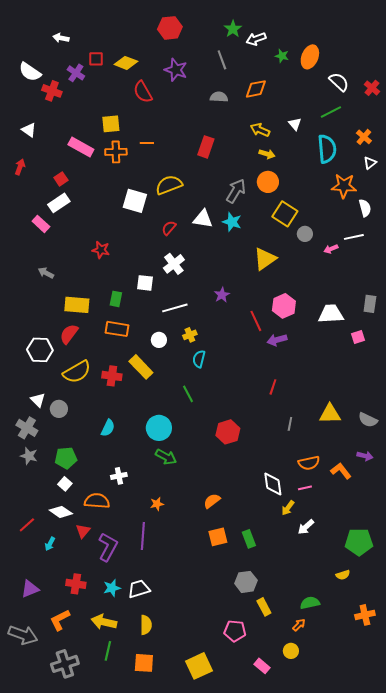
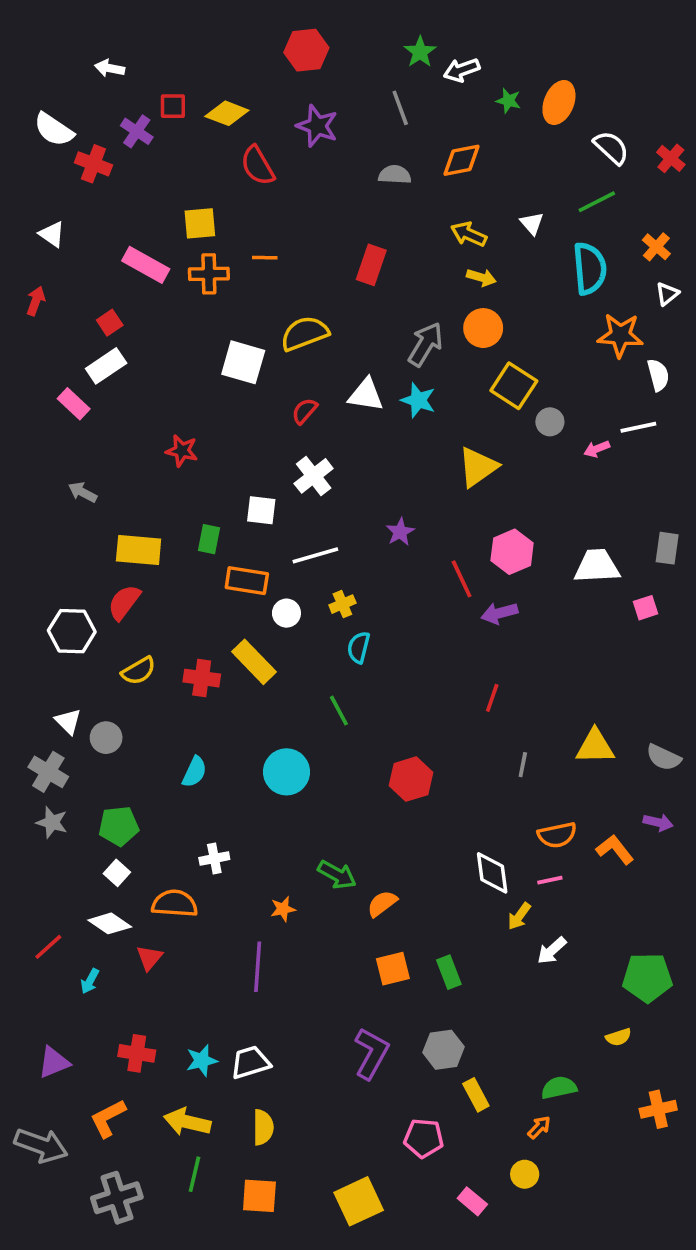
orange rectangle: (117, 329) -> (247, 581), moved
yellow semicircle: (77, 372) -> (139, 671), size x0.7
green arrow: (166, 457) -> (337, 875), moved
purple L-shape: (108, 547) -> (371, 1053), moved

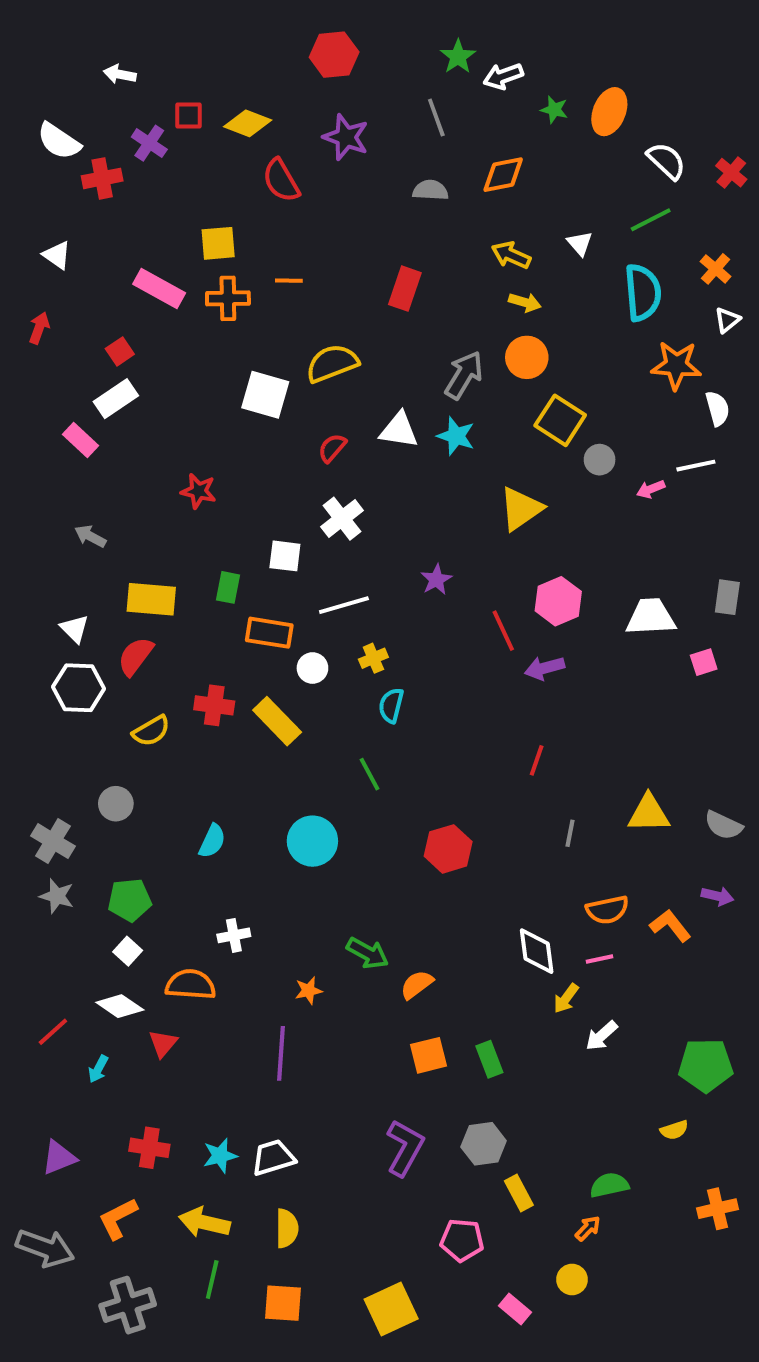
red cross: (93, 164) -> (102, 178), turned -32
red cross: (202, 678) -> (214, 705), moved
white triangle: (68, 721) -> (75, 629), moved

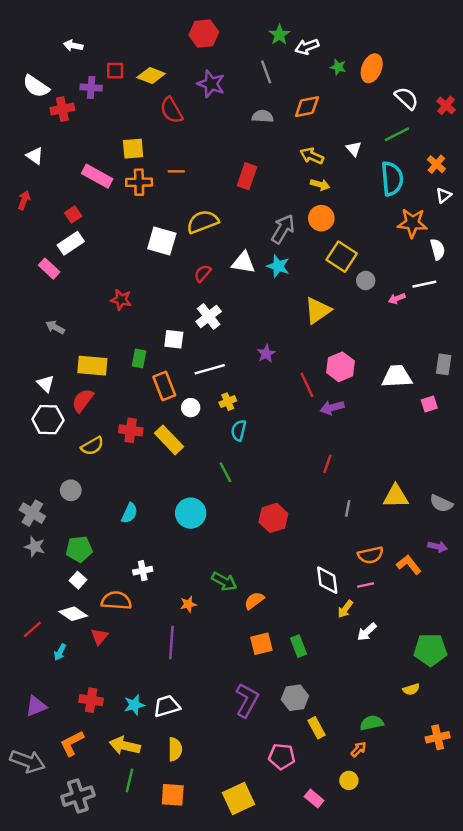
purple cross: (149, 143) -> (91, 87), turned -30
orange rectangle: (269, 633) -> (164, 386), turned 60

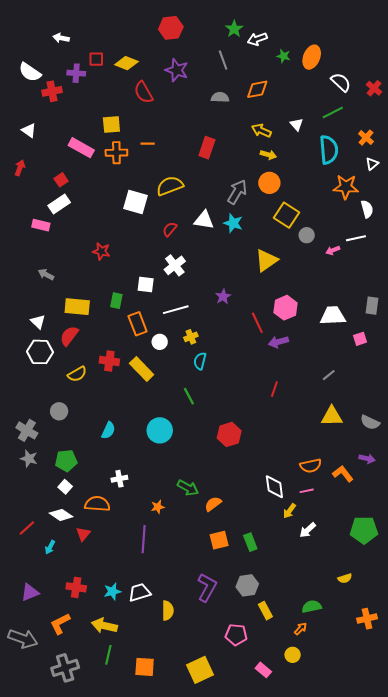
pink rectangle: (49, 269) -> (41, 225), turned -30
gray line: (348, 508) -> (329, 375), moved, turned 40
green pentagon: (430, 650) -> (364, 530), moved
yellow semicircle: (175, 749) -> (168, 611), moved

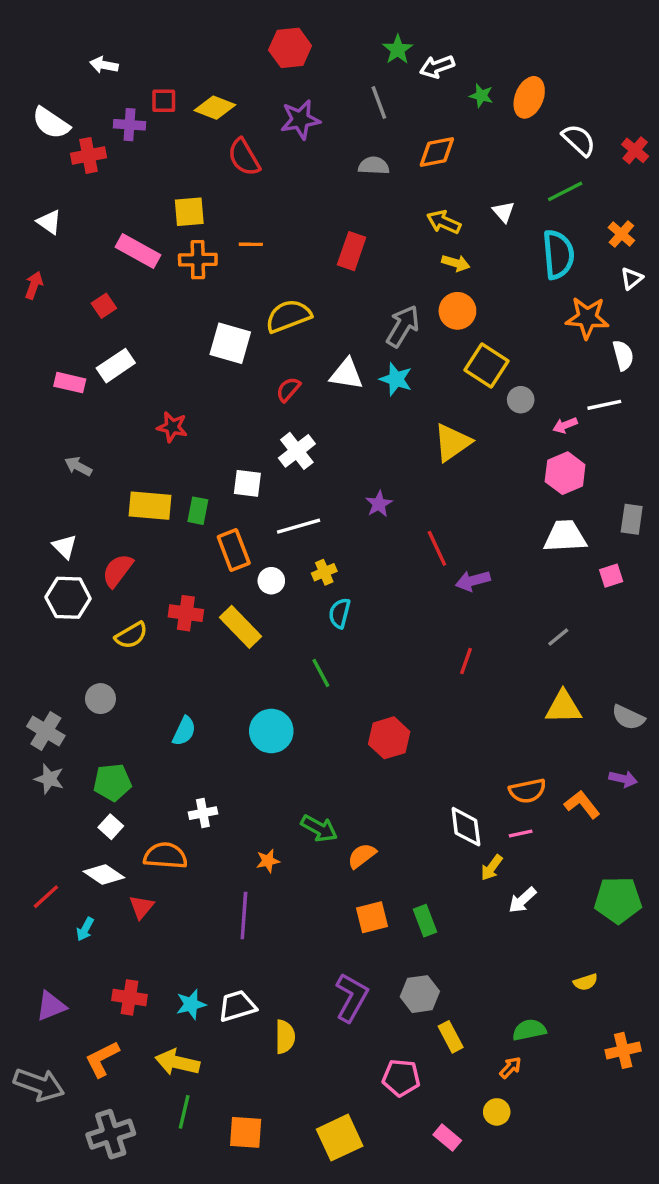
purple star: (177, 70) -> (300, 120), turned -30
white rectangle: (59, 204) -> (116, 366), moved
yellow rectangle: (77, 307) -> (150, 506), moved
pink hexagon: (285, 308) -> (565, 473), moved

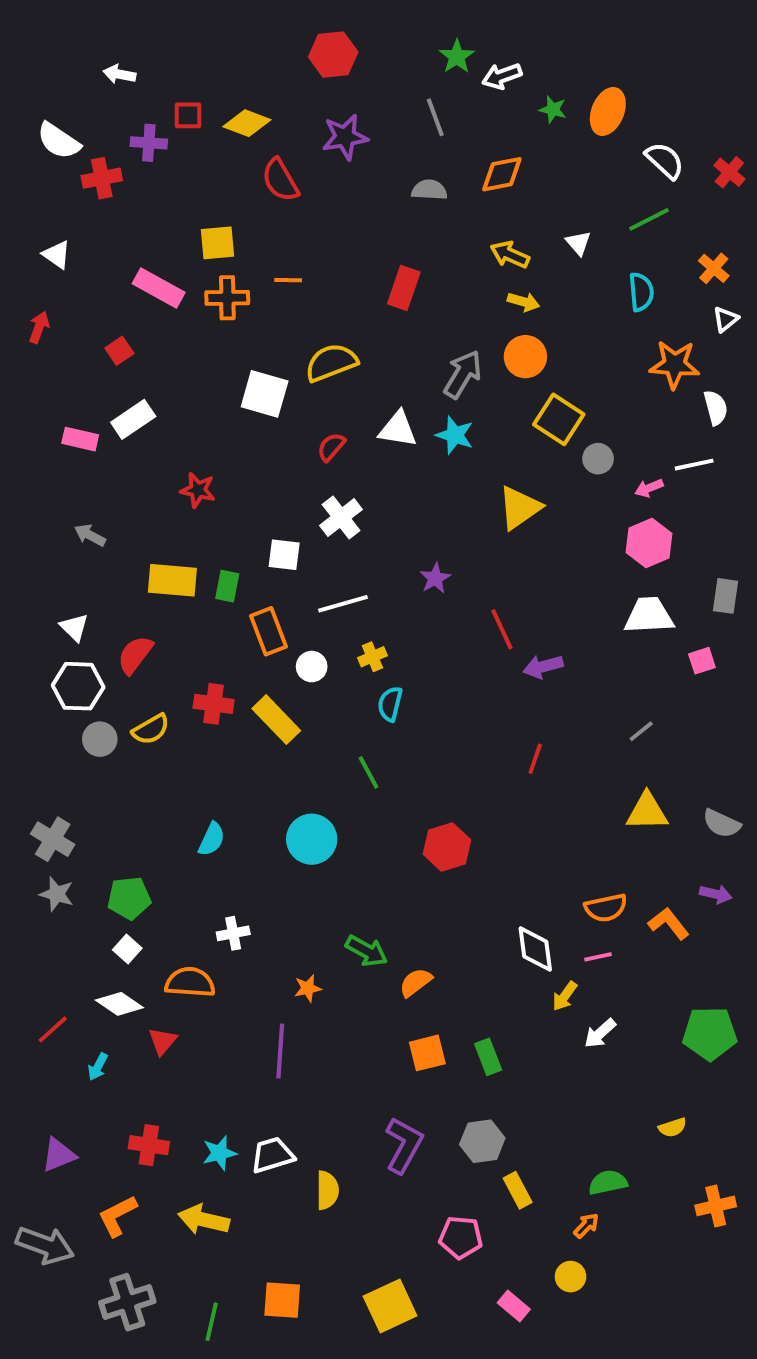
cyan semicircle: (558, 254) -> (641, 292), size x0.7
gray circle: (100, 699) -> (100, 739), moved
green line: (184, 1112) -> (212, 1322), moved

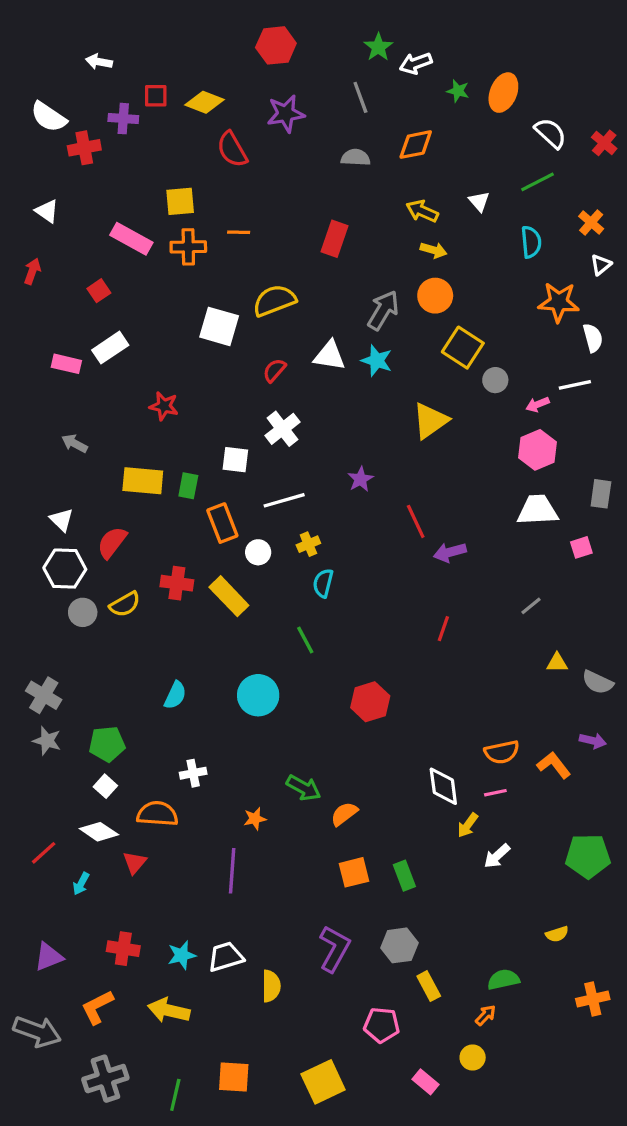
yellow triangle: (647, 812) -> (557, 663), moved, size x0.6

